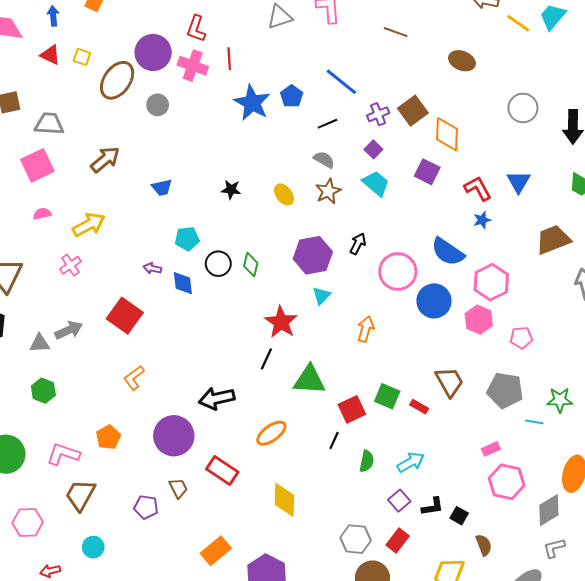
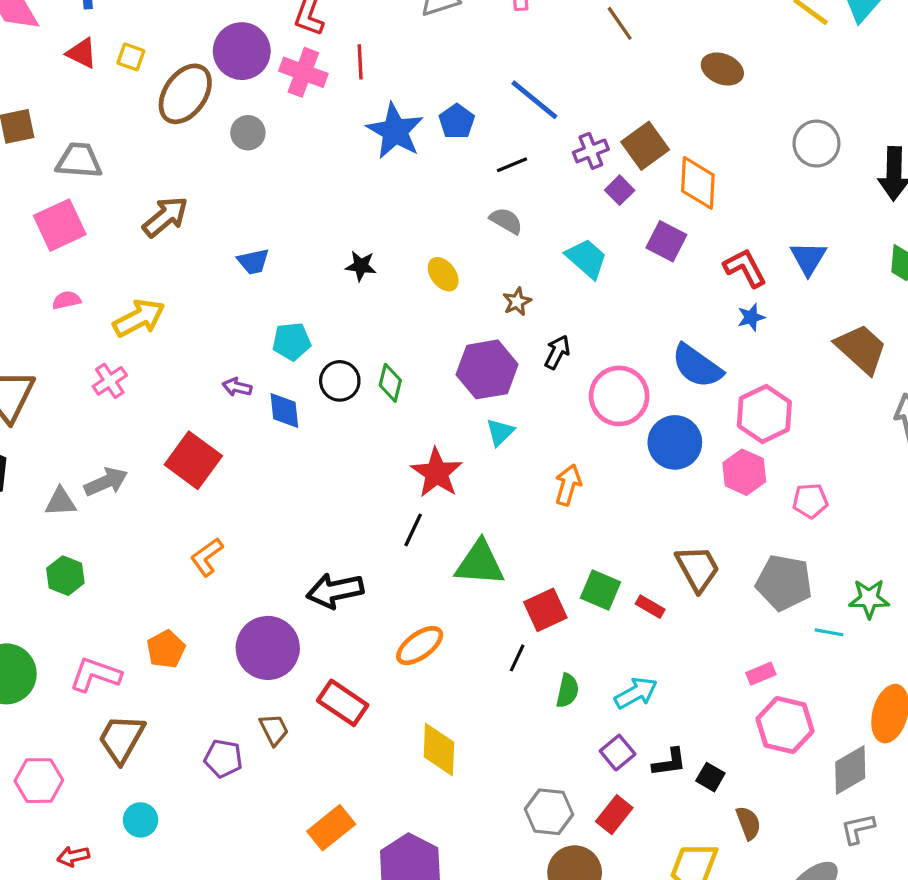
brown line: (396, 32) -> (620, 23), turned 35
purple square: (373, 149) -> (620, 190), moved
brown star: (328, 191) -> (517, 302), moved, size x0.7
brown trapezoid: (553, 240) -> (861, 349), turned 63

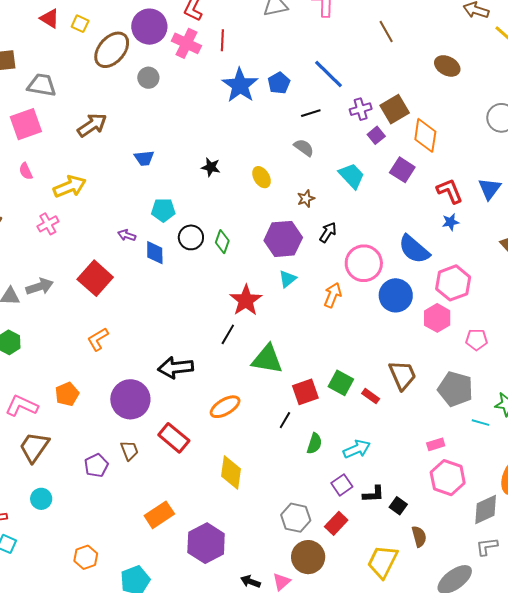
pink semicircle: (67, 300) -> (26, 171), turned -108
orange arrow: (568, 485) -> (333, 295), moved
purple pentagon: (223, 759) -> (96, 465), turned 30

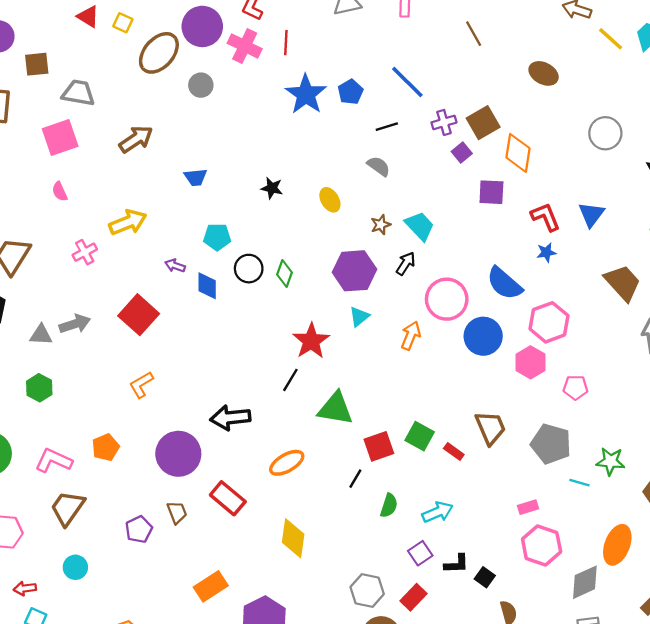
purple square: (402, 170) -> (491, 192), turned -30
cyan trapezoid: (352, 176) -> (420, 226), moved
yellow arrow: (70, 187) -> (128, 222), moved

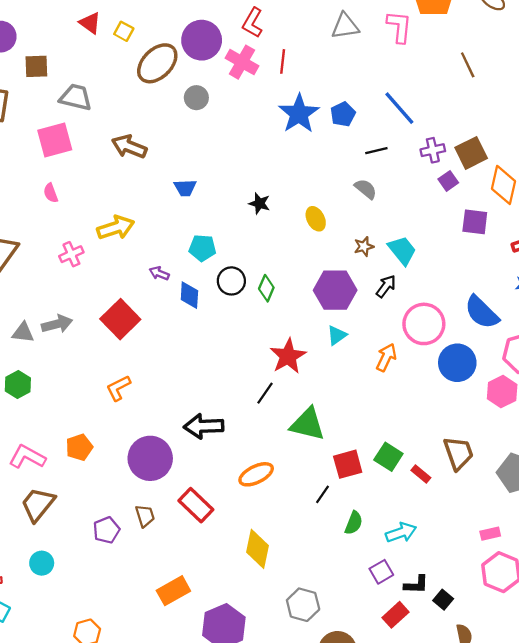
brown arrow: (136, 139) -> (129, 147), turned -128
gray hexagon: (367, 591) -> (303, 605), moved
red rectangle: (413, 597) -> (396, 615), moved

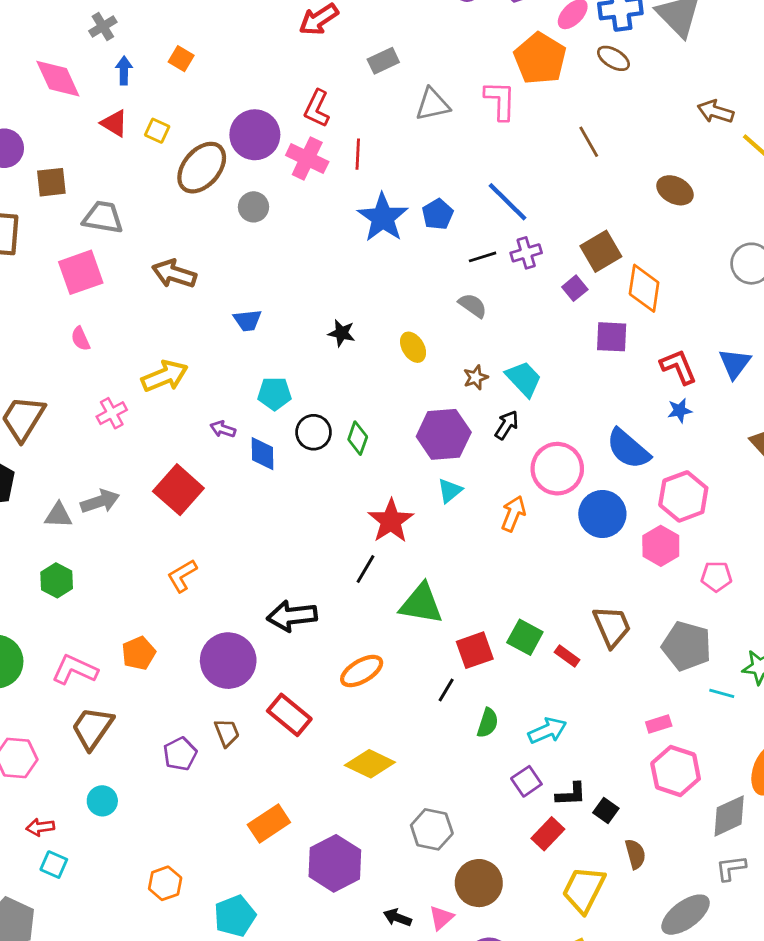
purple cross: (433, 150) -> (526, 253), moved
yellow diamond: (257, 549) -> (370, 764), turned -72

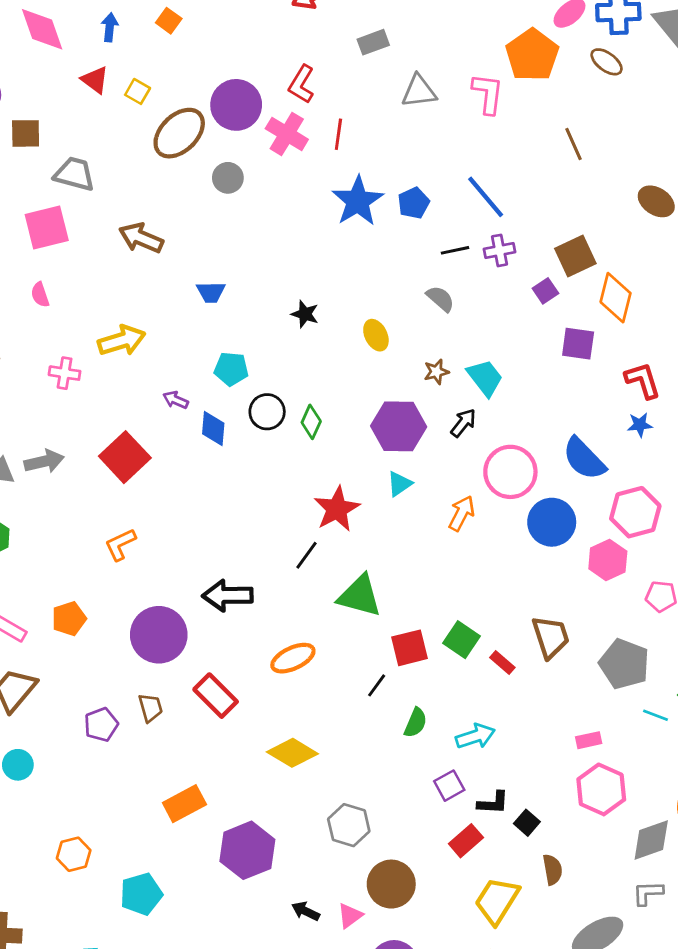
pink cross: (112, 413) -> (65, 373), turned 32

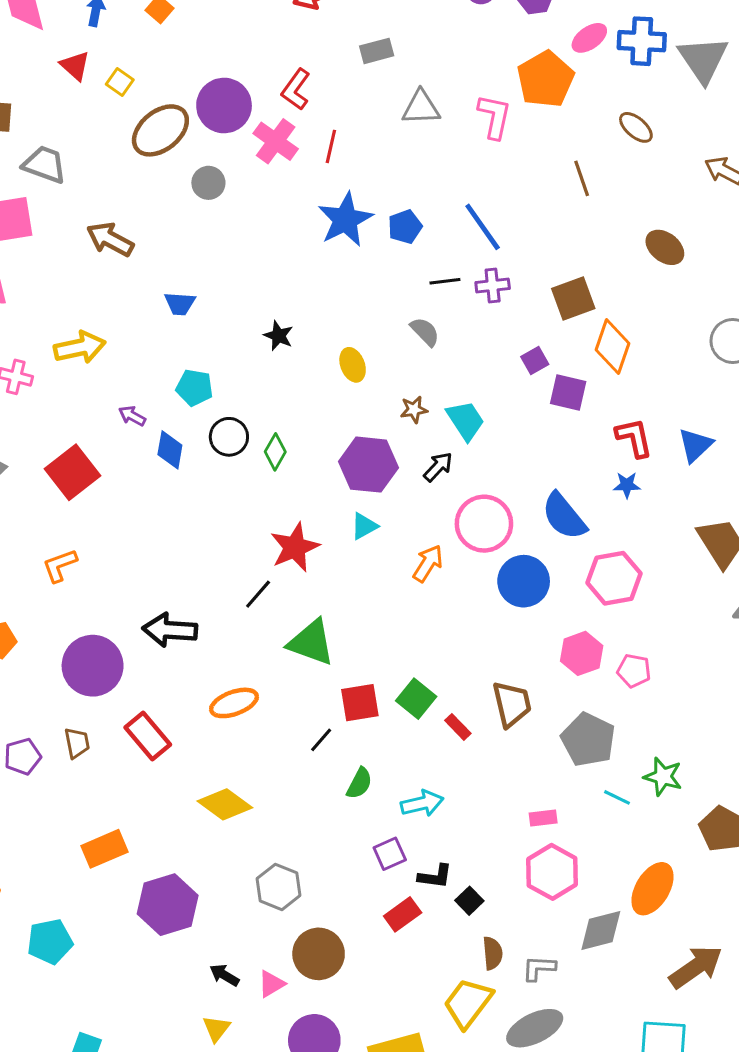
brown ellipse: (607, 62) -> (636, 127), moved
purple square: (545, 291) -> (535, 360), moved
pink hexagon: (608, 560) -> (582, 653), moved
gray L-shape: (648, 893) -> (539, 968), moved
yellow trapezoid: (497, 901) -> (468, 1003), moved

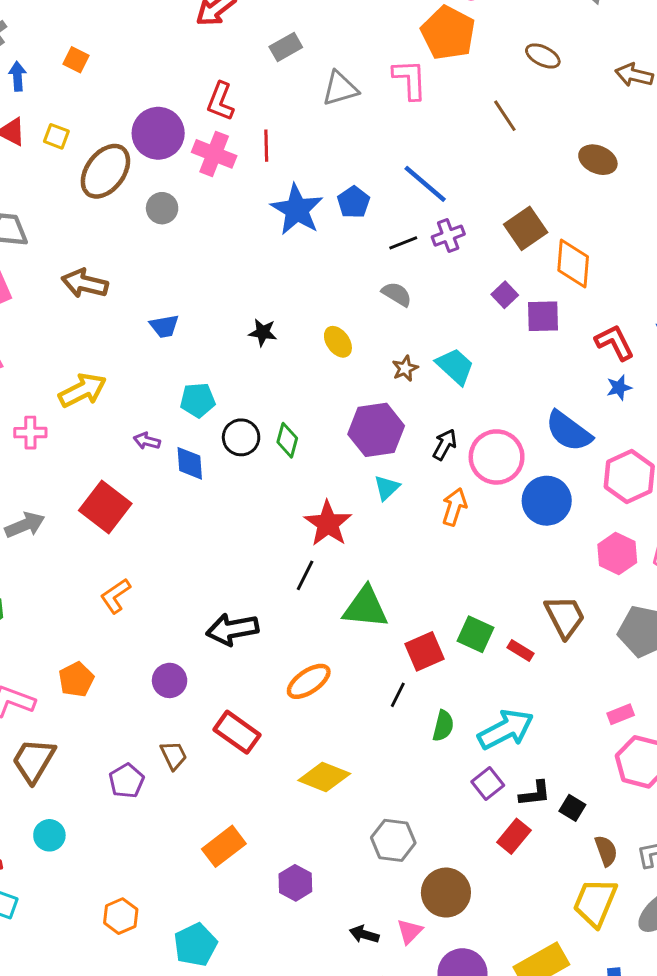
black arrow: (438, 467) -> (445, 445), moved
purple circle: (93, 666) -> (170, 680), size x0.6
cyan arrow: (422, 803) -> (506, 729), size x1.4
purple hexagon: (168, 905) -> (295, 883), size x0.6

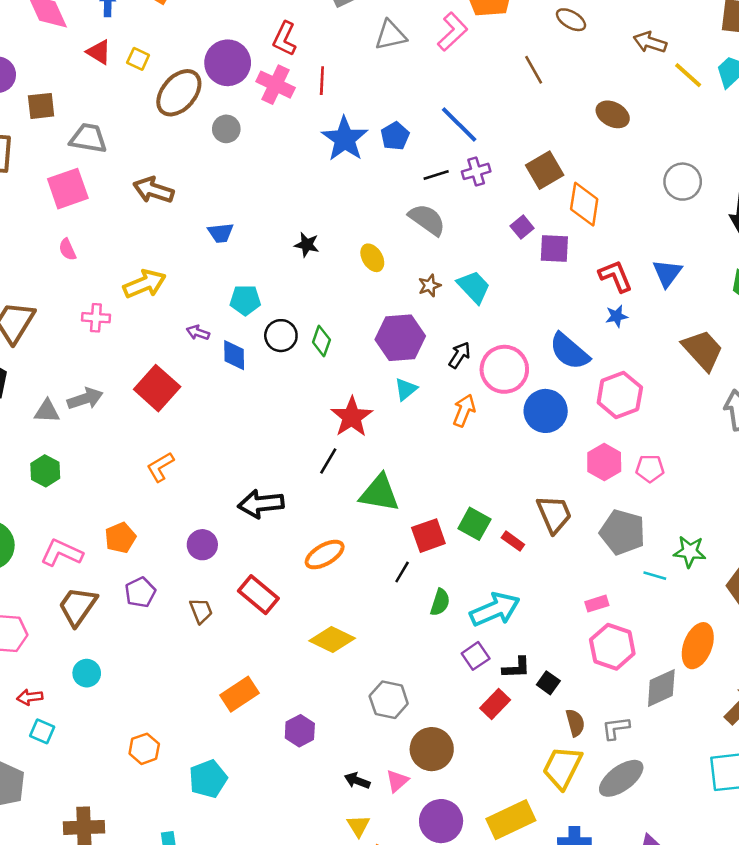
pink L-shape: (410, 79) -> (453, 32), turned 45
gray semicircle: (397, 294) -> (427, 220), size x1.4
purple pentagon: (127, 781) -> (140, 592), moved

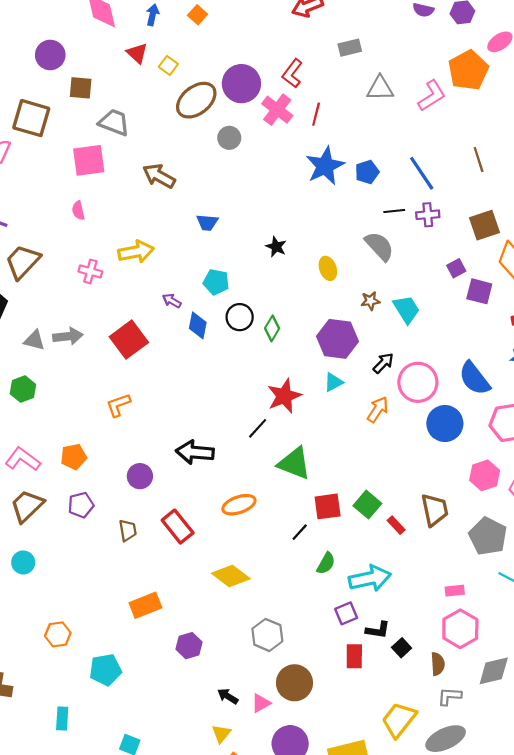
brown line: (534, 70) -> (479, 159), moved
red rectangle: (495, 704) -> (354, 656), turned -55
brown semicircle: (575, 723) -> (438, 664), moved

